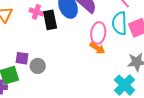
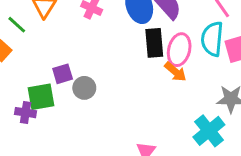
black rectangle: (50, 20) -> (154, 43), moved
purple square: (22, 58) -> (63, 74), turned -32

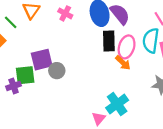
purple square: (63, 74) -> (42, 60), size x1.5
purple cross: (26, 113) -> (14, 86), turned -32
cyan cross: (209, 131) -> (117, 104), moved

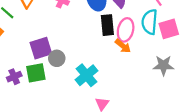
green square: (25, 75) -> (36, 73), moved
cyan cross: (117, 104) -> (87, 75), moved

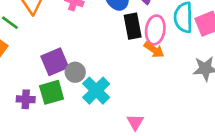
cyan cross: (87, 75) -> (96, 91), moved
purple cross: (14, 77) -> (26, 99), turned 32

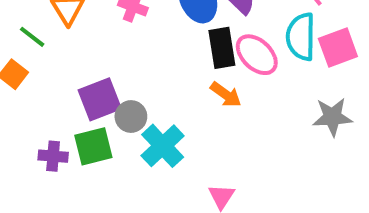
pink ellipse: (155, 30) -> (257, 55), turned -56
orange arrow: (154, 50) -> (226, 95), moved

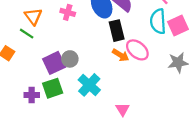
green line: (32, 37) -> (27, 34), moved
pink ellipse: (257, 55) -> (137, 50), moved
gray circle: (131, 116) -> (70, 59), moved

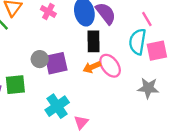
orange arrow: (121, 55) -> (92, 67), turned 112
purple square: (54, 63) -> (56, 63), moved
cyan cross: (89, 85) -> (57, 106), moved

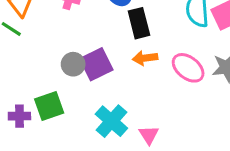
pink ellipse: (110, 66) -> (188, 68), moved
orange arrow: (92, 67) -> (145, 58), turned 30

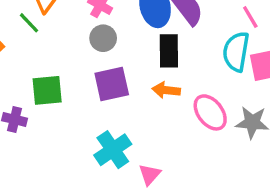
gray circle: (73, 64) -> (103, 38), moved
green square: (49, 106) -> (47, 90), moved

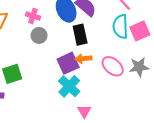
purple square: (112, 84) -> (68, 63), moved
cyan cross: (113, 150) -> (69, 86), moved

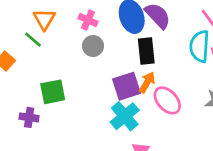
orange arrow: (83, 59) -> (147, 82), turned 119
pink ellipse: (113, 66) -> (167, 100), moved

